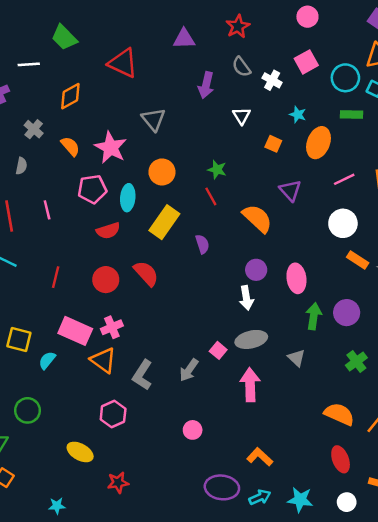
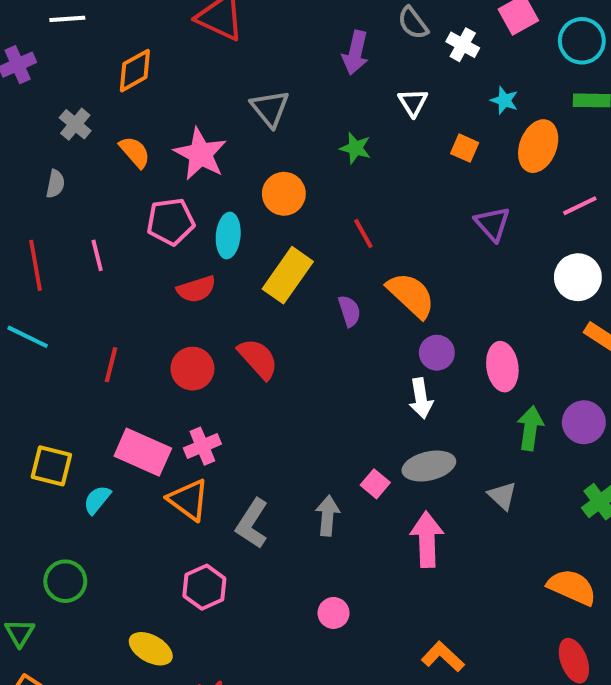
green star: (217, 170) -> (355, 148), moved
orange semicircle: (257, 218) -> (411, 295), moved
gray arrow: (189, 370) -> (328, 516), turned 150

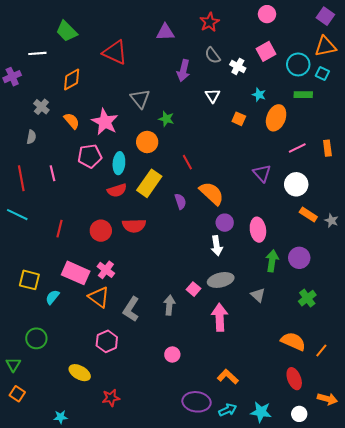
green star: (355, 148) -> (166, 119), moved
purple triangle: (492, 224) -> (262, 173), moved
red semicircle: (196, 289) -> (117, 190), moved
red semicircle: (258, 359) -> (134, 226), turned 130
pink cross: (202, 446) -> (106, 270), turned -30

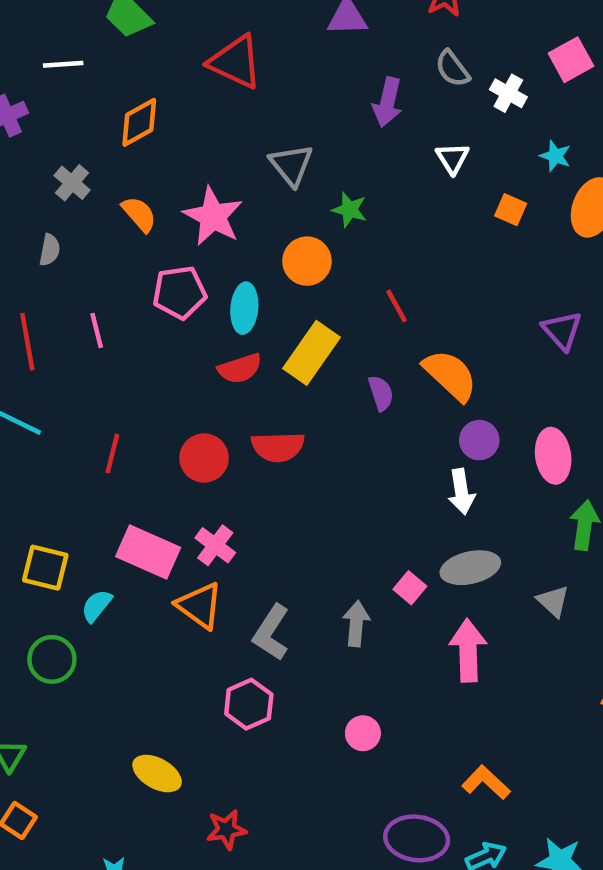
green circle: (36, 338) -> (52, 659), moved
pink hexagon: (107, 341) -> (249, 704), moved

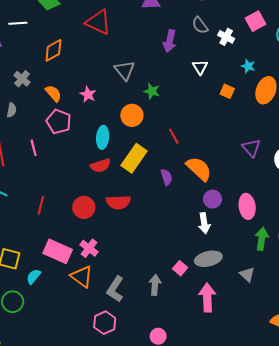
pink star: (213, 216) -> (88, 94), size x0.6
pink pentagon: (179, 292) -> (59, 122), moved, turned 30

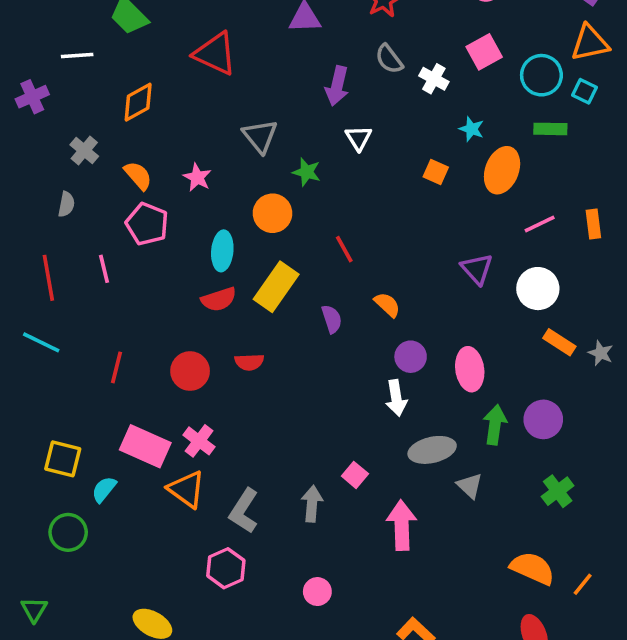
white triangle: (200, 67) -> (359, 138), moved
orange semicircle: (199, 169) -> (387, 305), size x0.6
red semicircle: (118, 202) -> (249, 362), size x0.7
gray ellipse: (208, 259) -> (432, 450), moved

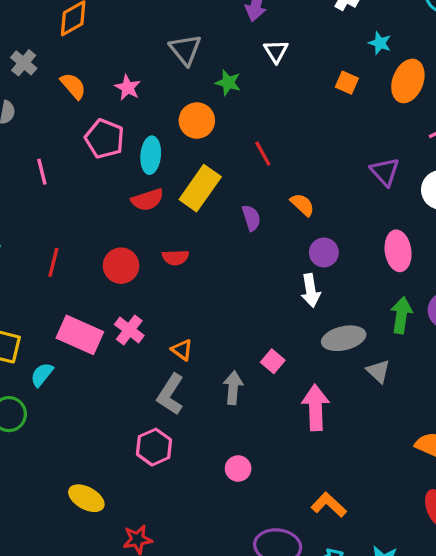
pink pentagon: (147, 224) -> (105, 139), moved
pink ellipse: (470, 369) -> (398, 251), moved
orange triangle: (186, 489) -> (182, 350), moved, size x0.6

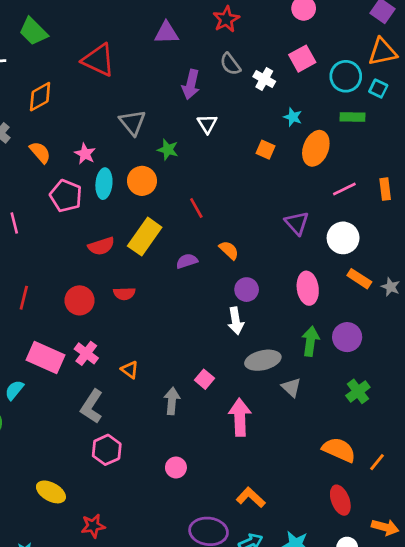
cyan ellipse: (151, 155) -> (104, 184), moved
purple semicircle: (251, 218) -> (187, 261), turned -90
gray L-shape: (170, 394) -> (92, 406), moved

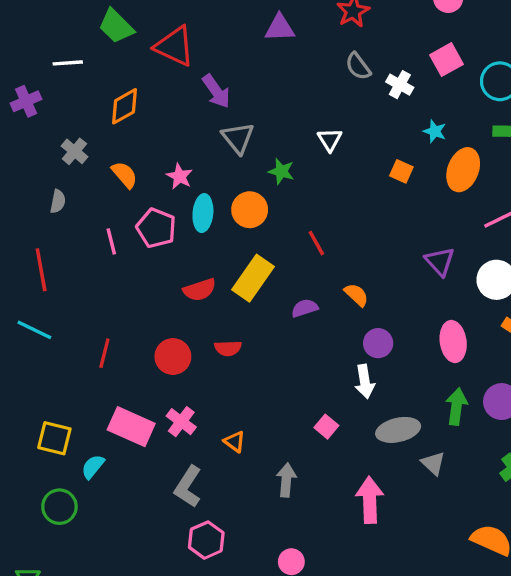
red triangle: (99, 60) -> (175, 46), moved
purple arrow: (191, 84) -> (216, 91), moved, turned -48
pink line: (14, 223) -> (111, 241), moved
pink square: (204, 379) -> (326, 427), moved

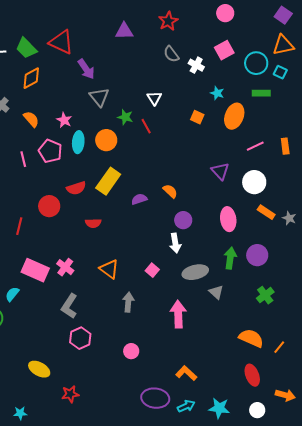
green trapezoid: (116, 26) -> (26, 48), moved
red line: (316, 243) -> (146, 126), moved
red circle: (173, 357) -> (49, 206), moved
orange triangle: (235, 442) -> (109, 269), moved, size x1.5

